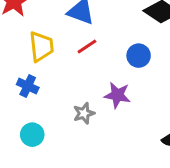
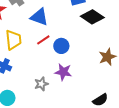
blue circle: (139, 56) -> (61, 46), moved

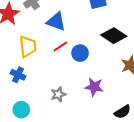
black diamond: (92, 17) -> (114, 36), moved
purple star: (63, 72) -> (94, 87), moved

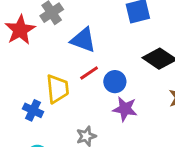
yellow trapezoid: (28, 47) -> (57, 89), moved
purple star: (94, 87) -> (125, 109), moved

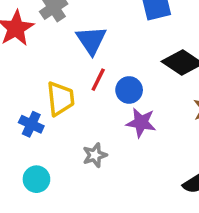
blue triangle: (83, 40) -> (91, 40), turned 36
red line: (89, 73) -> (98, 80), turned -30

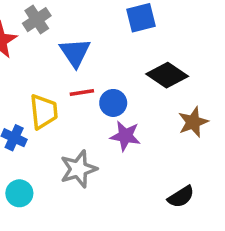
red line: (98, 80) -> (82, 93), turned 55
gray star: (95, 155) -> (78, 169), size x1.5

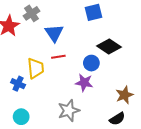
blue circle: (113, 103) -> (91, 63), moved
brown star: (193, 122) -> (124, 95), moved
gray star: (78, 169) -> (69, 111), moved

